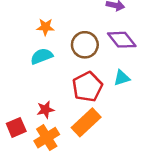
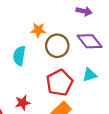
orange star: (45, 27) -> (38, 30), moved
cyan semicircle: (42, 56) -> (19, 56), turned -60

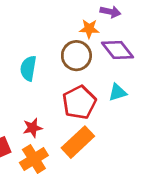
orange star: (38, 30) -> (89, 29), moved

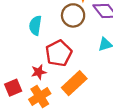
red pentagon: (79, 102) -> (59, 53), moved

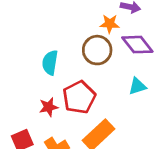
red star: (39, 72) -> (49, 107), moved

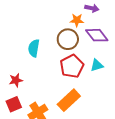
red pentagon: (79, 97) -> (72, 66), moved
red star: (49, 107) -> (16, 80), moved

